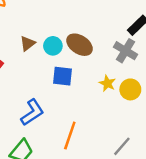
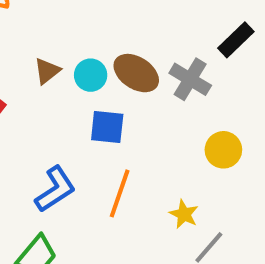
gray cross: (126, 51) -> (190, 79), moved
yellow star: (107, 83) -> (184, 214), moved
orange line: (70, 135) -> (120, 193), moved

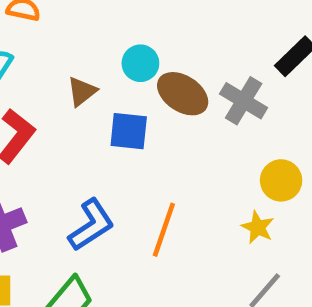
cyan circle: (91, 75) -> (140, 63), moved
blue square: (107, 127) -> (129, 131), moved
yellow star: (184, 214) -> (258, 227), moved

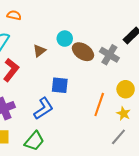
blue square: (129, 131) -> (60, 85), moved
yellow star: (258, 227) -> (124, 114), moved
orange line: (164, 230) -> (99, 104), moved

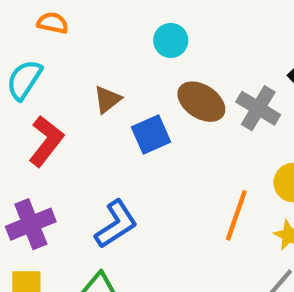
cyan circle: (65, 39) -> (171, 40), moved
blue square: (60, 85) -> (151, 134), moved, turned -30

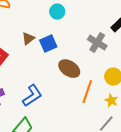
brown ellipse: (201, 102) -> (69, 69), moved
blue square: (151, 134) -> (48, 44), moved

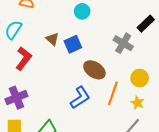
brown triangle: (28, 39) -> (52, 39), turned -40
blue L-shape: (32, 96) -> (80, 98), moved

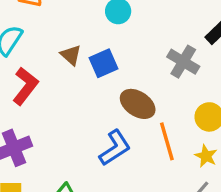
orange line: (113, 93) -> (167, 141), turned -35

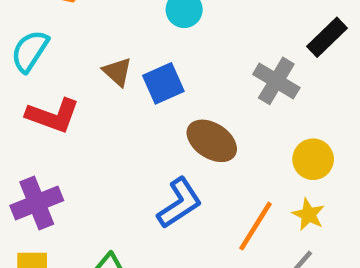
red L-shape: (25, 86) -> (53, 116), turned 72
orange line: (167, 141) -> (256, 226), moved, turned 48

